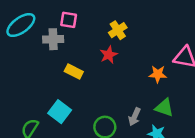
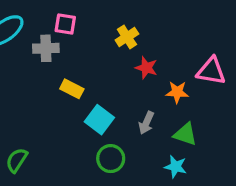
red star: (109, 55) -> (146, 68), moved, turned -30
cyan square: (60, 112) -> (99, 120), moved
gray arrow: (135, 117) -> (146, 123), moved

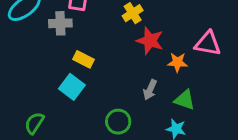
red star: (146, 68) -> (150, 41), size x1.4
cyan square: (99, 120) -> (72, 87), moved

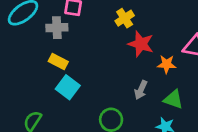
yellow rectangle: (83, 59) -> (58, 61), moved

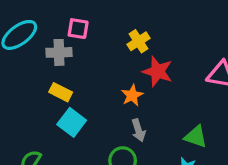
orange star: (167, 64) -> (132, 95), moved, turned -30
gray arrow: (141, 90) -> (138, 130), moved, turned -42

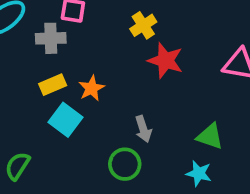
yellow rectangle: (61, 92) -> (53, 85), turned -50
orange star: (132, 95) -> (91, 88), moved

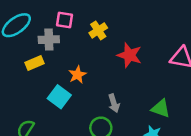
yellow cross: (143, 25) -> (98, 30), moved
yellow rectangle: (53, 85) -> (35, 63), moved

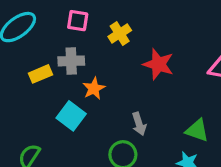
gray cross: (49, 40) -> (71, 61), moved

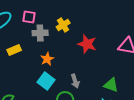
pink square: (78, 21) -> (29, 17), moved
gray cross: (71, 61) -> (40, 33), moved
cyan square: (71, 116) -> (46, 81), moved

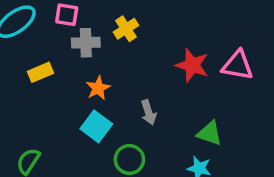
red star: (87, 44) -> (192, 65), moved
gray arrow: (75, 81) -> (149, 112), moved

